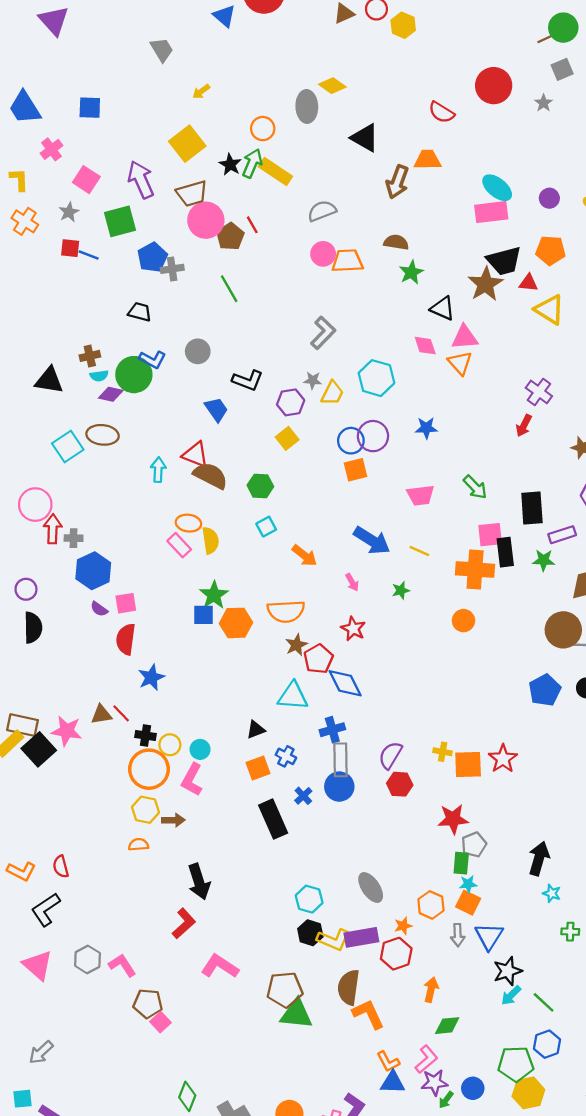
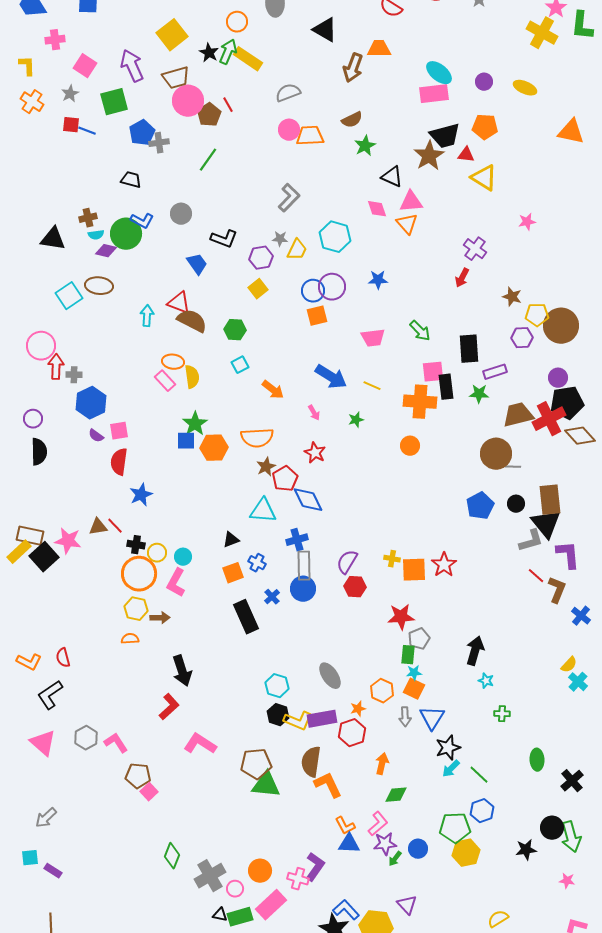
pink cross: (51, 149) -> (55, 40), turned 30
brown semicircle: (396, 242) -> (352, 120), turned 145
green line: (229, 289) -> (208, 160), turned 65

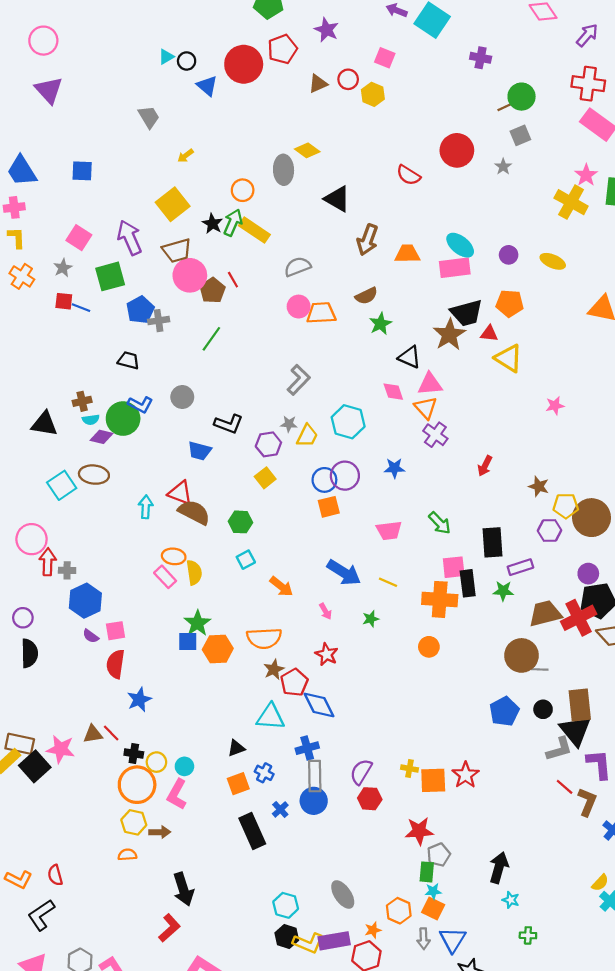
pink cross: (55, 40) -> (14, 207), moved
orange trapezoid: (379, 49) -> (407, 254), moved
purple cross: (475, 249) -> (435, 435), moved
blue trapezoid: (197, 264) -> (200, 451), turned 140

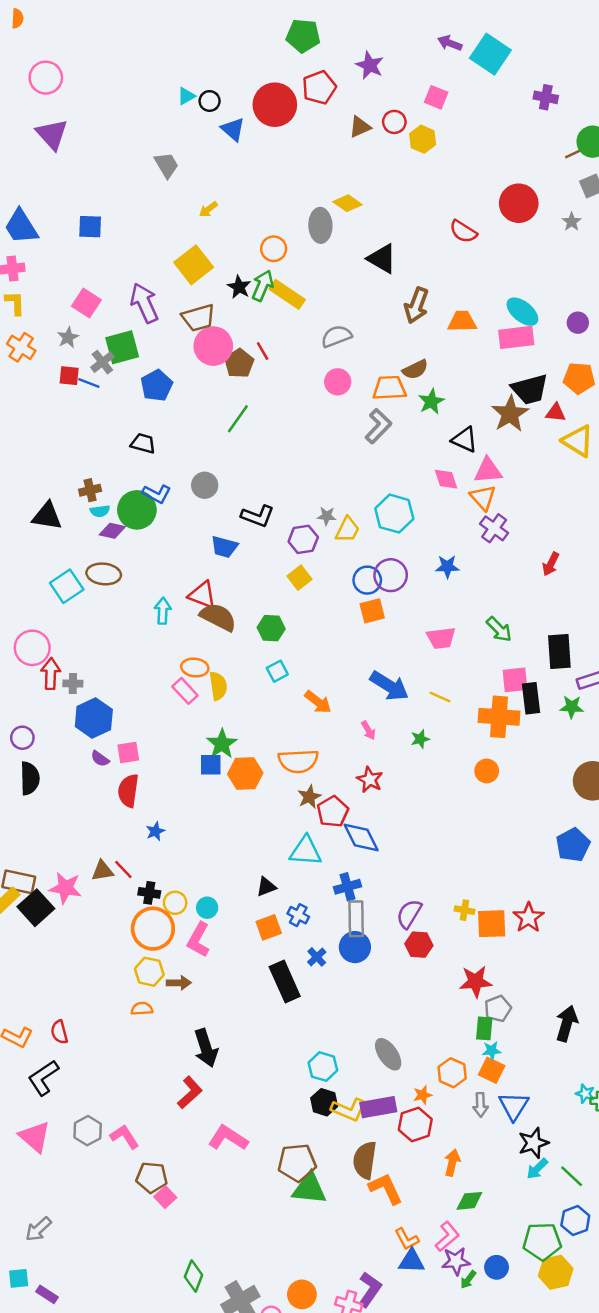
orange trapezoid: (321, 313) -> (389, 388), moved
gray cross: (159, 321) -> (102, 362), moved, turned -30
gray L-shape: (299, 380) -> (378, 426), moved
blue star: (139, 700) -> (155, 831), size x0.7
cyan star: (511, 900) -> (585, 1094), moved

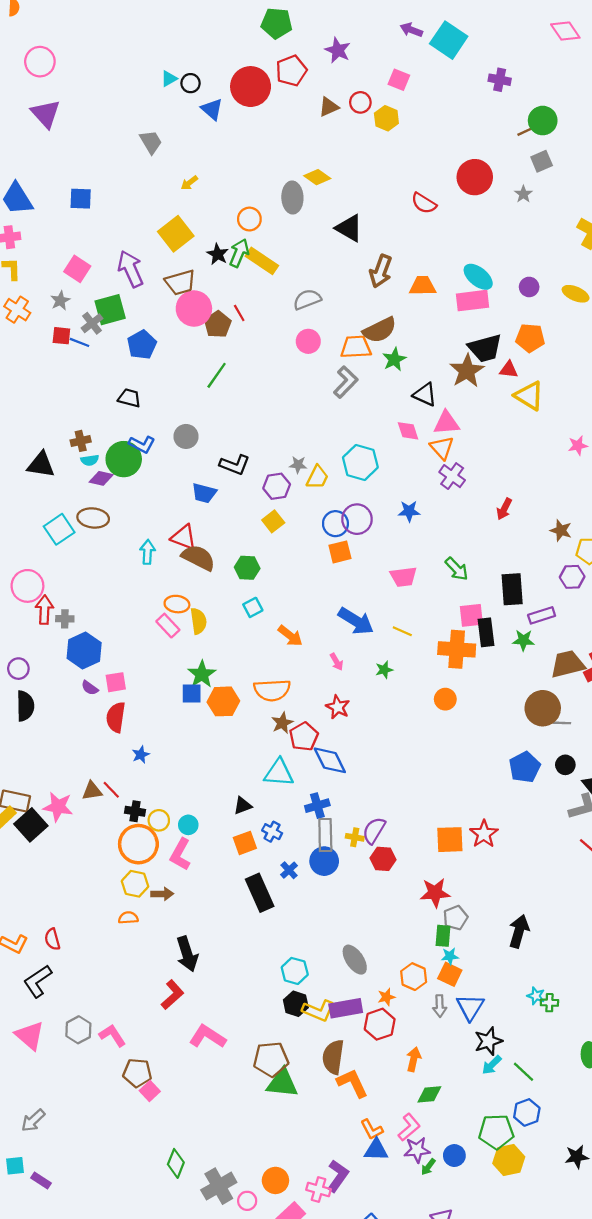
brown semicircle: (415, 369) -> (380, 330), size x1.4
yellow cross: (465, 910) -> (355, 837), moved

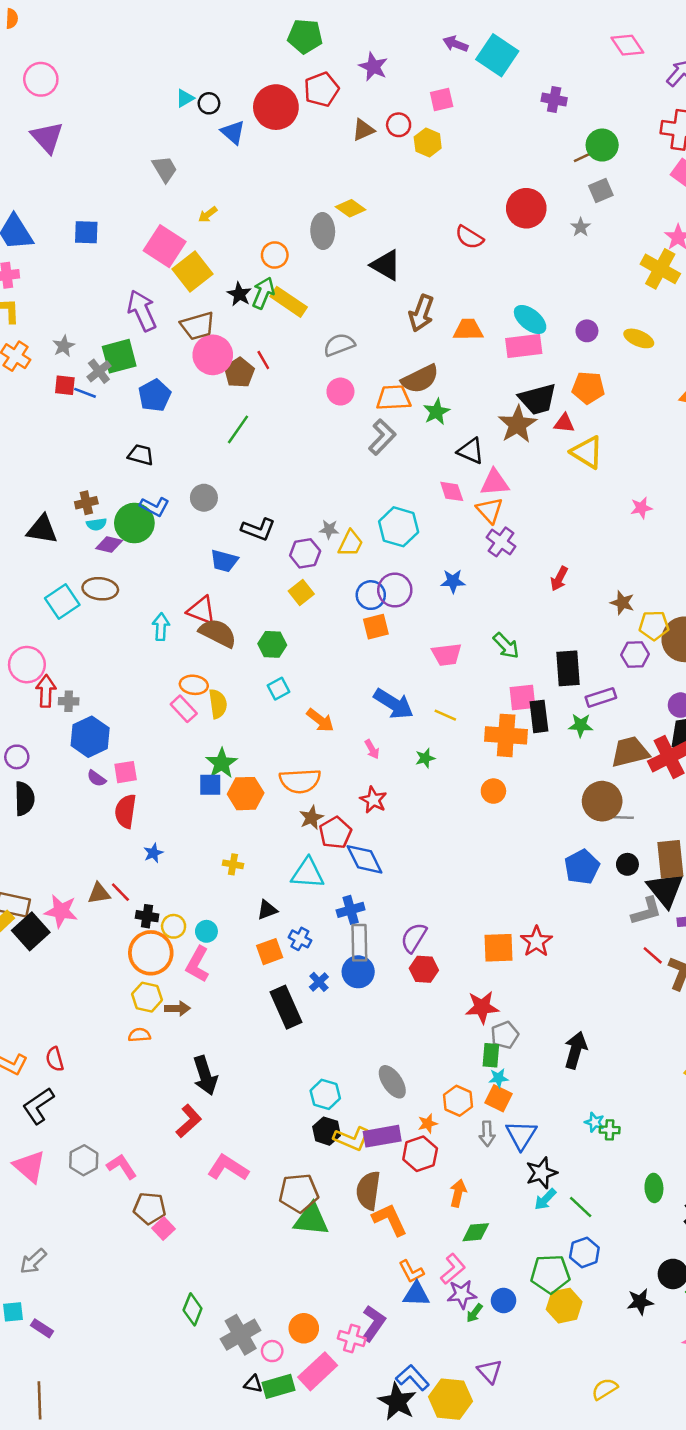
pink square: (399, 80) -> (442, 100), turned -35
pink square: (77, 269) -> (165, 246), moved, size x1.4
yellow cross: (355, 837) -> (233, 864), moved

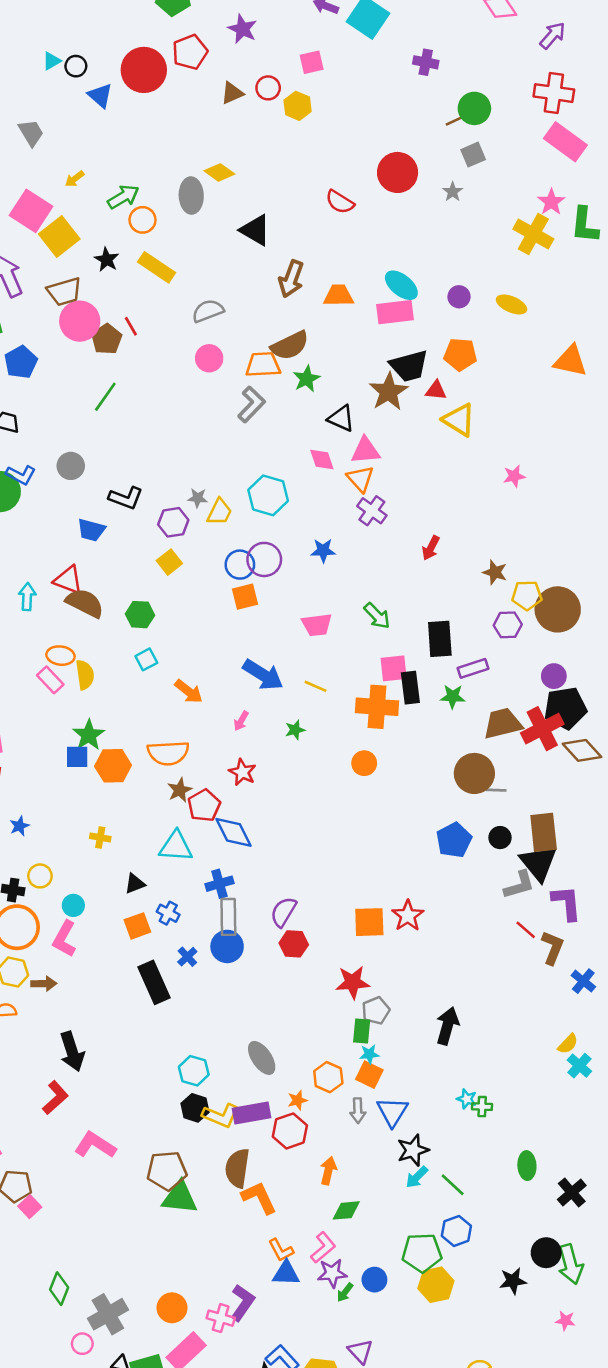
green arrow: (263, 293) -> (123, 197), moved, turned 36
pink arrow: (372, 749) -> (241, 721), turned 60
yellow circle: (174, 926) -> (40, 876), moved
pink circle: (272, 1351) -> (82, 1344), moved

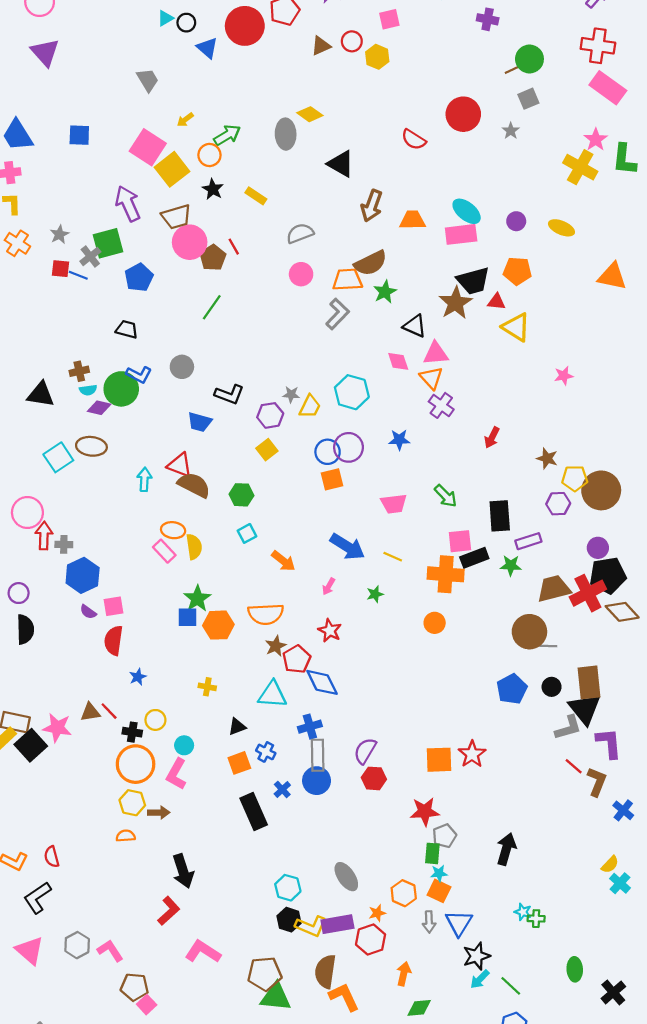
orange circle: (143, 220) -> (209, 155), moved
yellow rectangle: (157, 267) -> (256, 196), size x0.7
black rectangle: (410, 688) -> (474, 558), turned 76

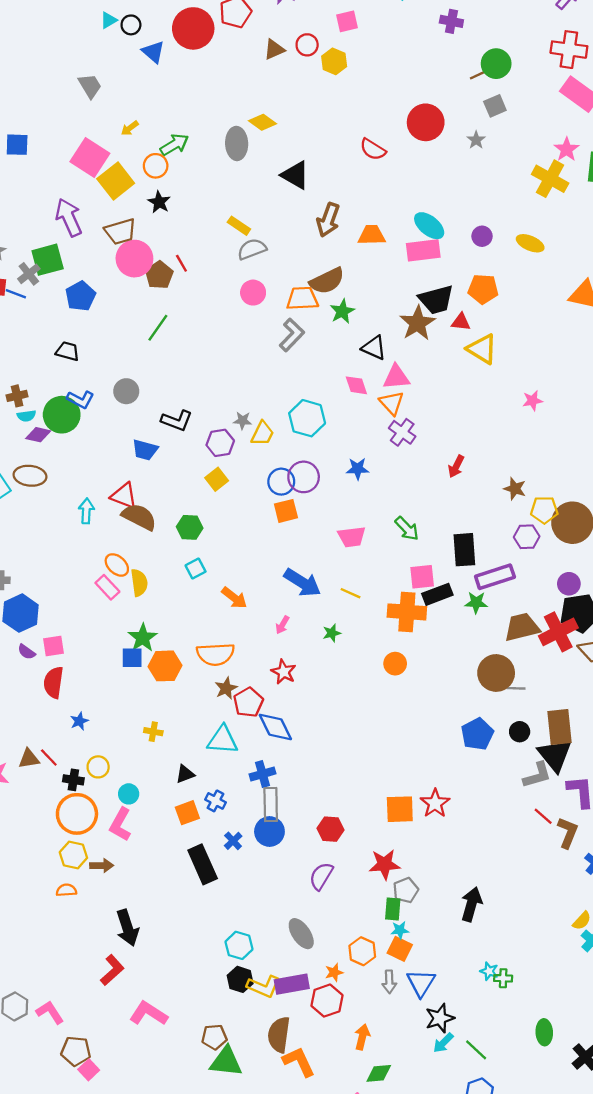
yellow rectangle: (256, 196) -> (239, 226), moved
orange ellipse: (173, 530) -> (117, 565), turned 35
purple rectangle: (528, 541) -> (495, 577), size x1.4
purple semicircle: (365, 751) -> (321, 876), moved
brown pentagon: (265, 974) -> (214, 1037), size x0.7

